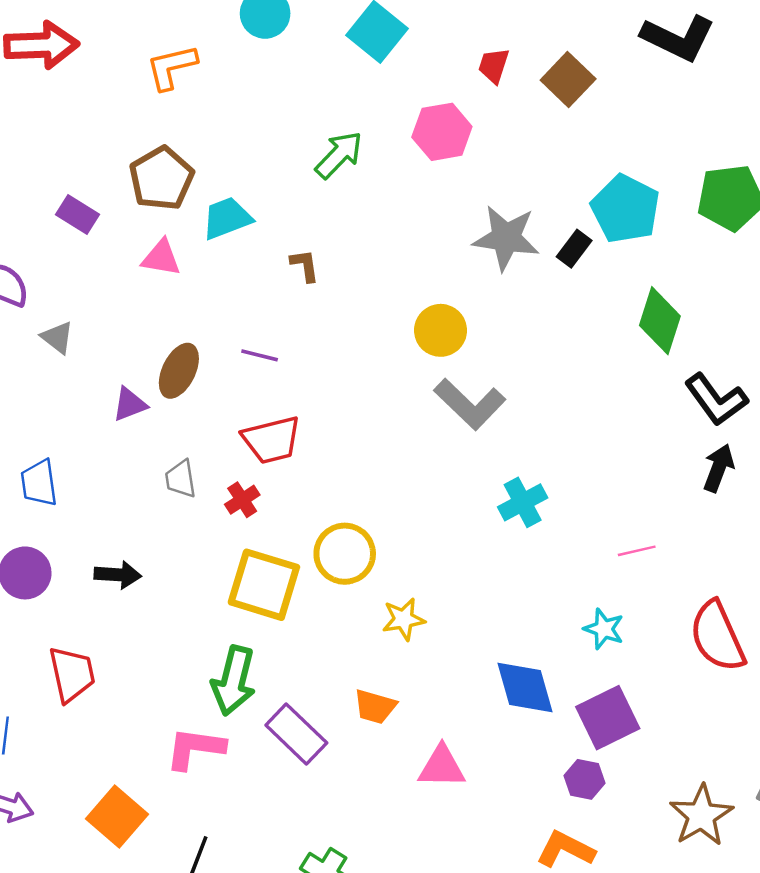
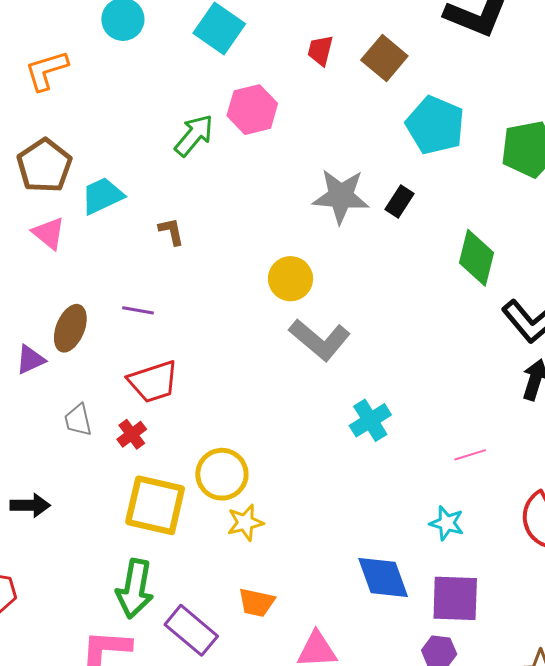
pink hexagon: (442, 132) -> (252, 110), moved
cyan pentagon: (625, 209) -> (435, 125), moved
pink triangle: (161, 258) -> (49, 233), turned 33
yellow star: (403, 619) -> (245, 523), moved
purple square: (608, 718) -> (455, 598), turned 32

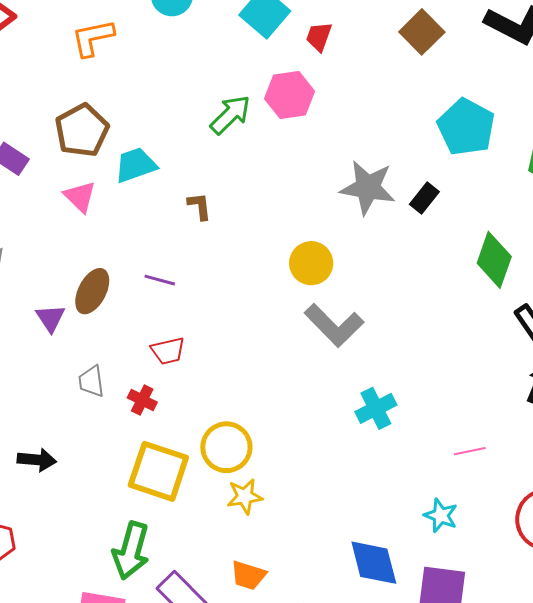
red trapezoid: (320, 50) -> (319, 37), moved
brown square: (384, 58) -> (422, 32), moved
purple triangle: (30, 360) -> (50, 318), turned -44
red trapezoid: (153, 382) -> (168, 351), size x0.7
red cross: (132, 434) -> (142, 400), turned -32

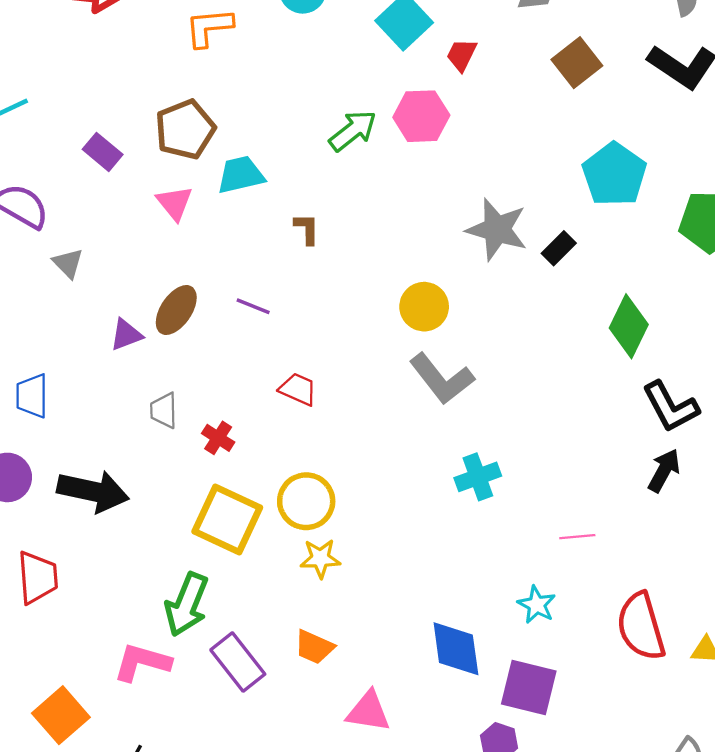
purple triangle: (50, 318) -> (126, 335), turned 36
red trapezoid: (168, 351) -> (298, 389), moved, turned -150
black arrow: (37, 460) -> (93, 491), size x1.6

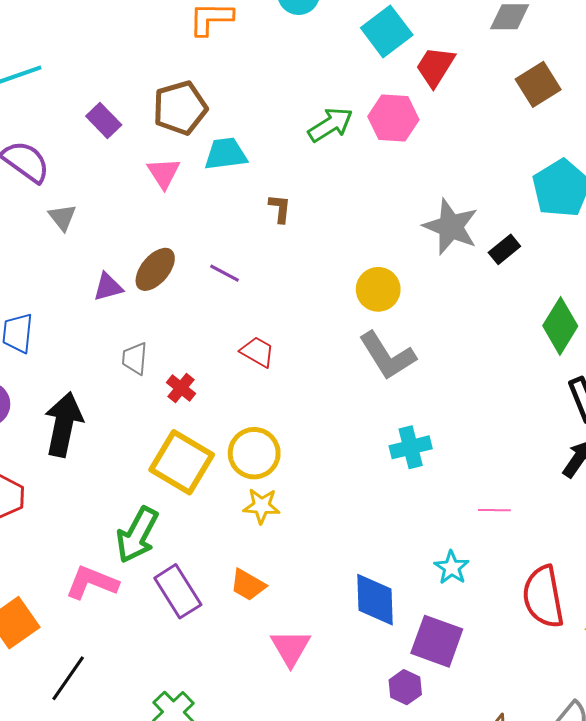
red trapezoid: (462, 55) -> (435, 67), size x1.4
black arrow: (93, 491) -> (64, 424), turned -96
pink triangle: (368, 711) -> (291, 648), turned 45

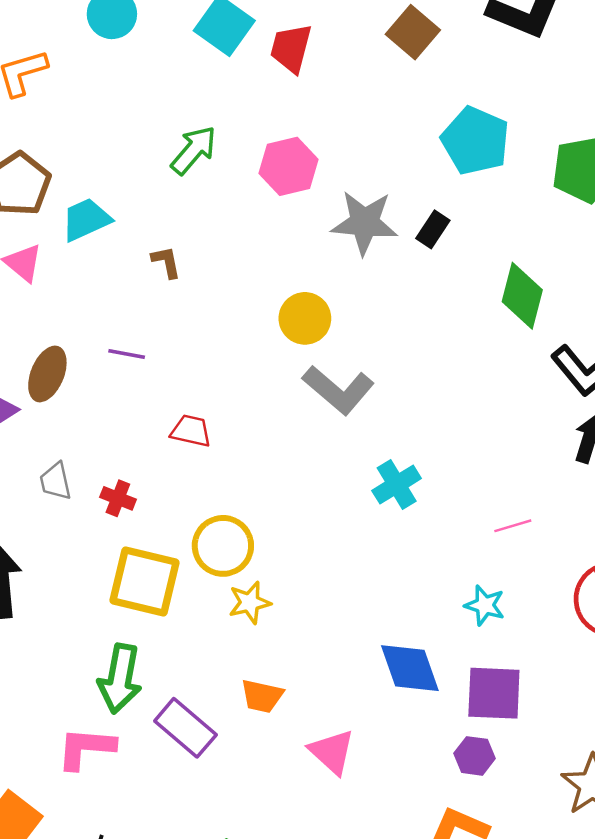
pink hexagon: (393, 118) -> (289, 166), moved

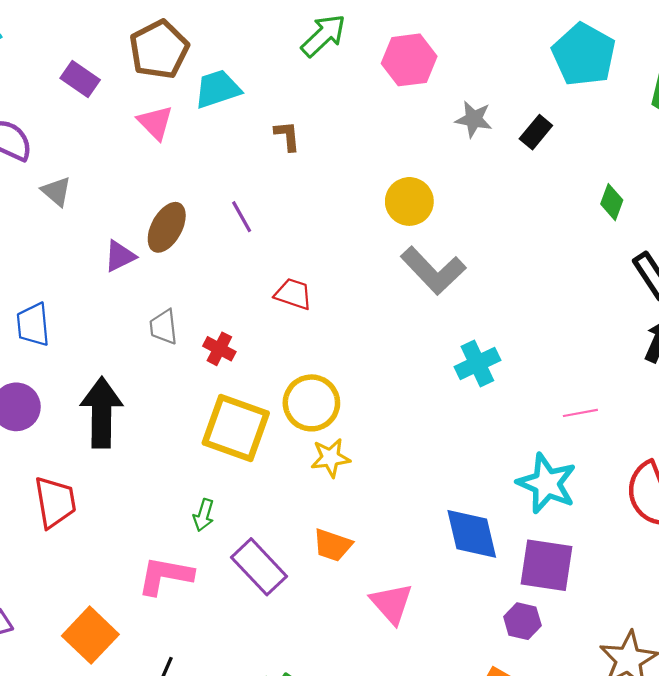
gray star: (365, 223) -> (474, 119), size x0.6
green diamond: (522, 296) -> (612, 202), size x0.6
purple line: (127, 354) -> (242, 217), turned 44
cyan star: (485, 605) -> (547, 483), size x1.6
green arrow: (120, 679) -> (204, 515), size x0.5

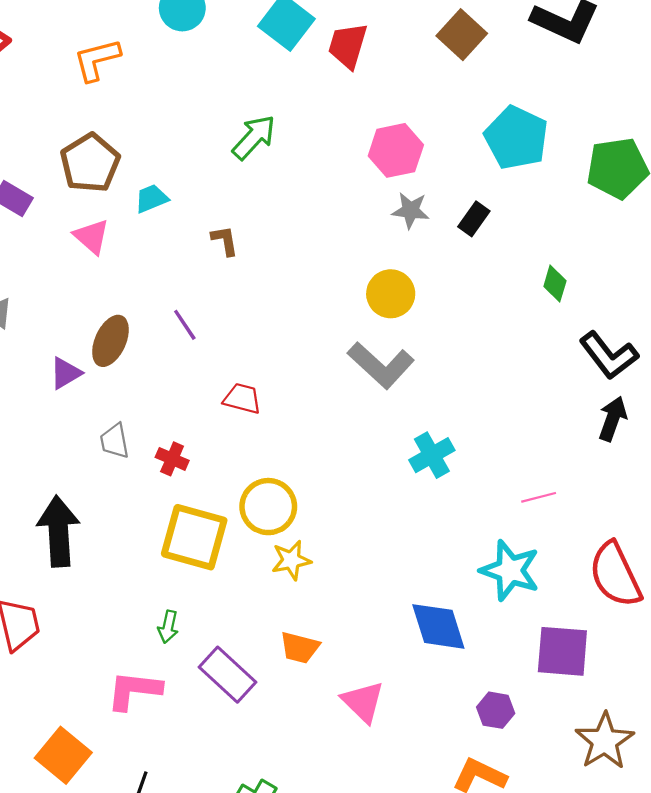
pink hexagon: (409, 60) -> (396, 150), moved
cyan trapezoid: (217, 89) -> (151, 198), size x0.7
yellow circle: (409, 201) -> (391, 294), moved
purple square: (547, 565) -> (562, 651), moved

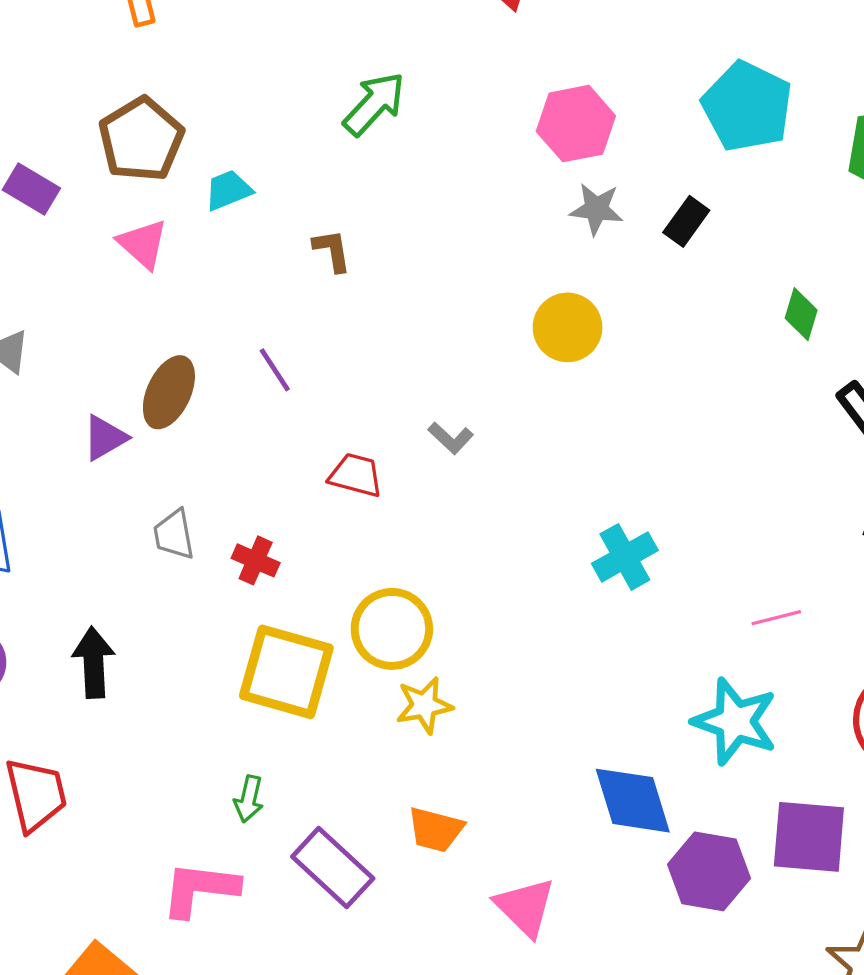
gray L-shape: (381, 365) -> (451, 438), moved, size x0.5
black arrow: (58, 531) -> (94, 662), size x0.7
purple hexagon: (496, 710) -> (709, 871), moved, size x1.5

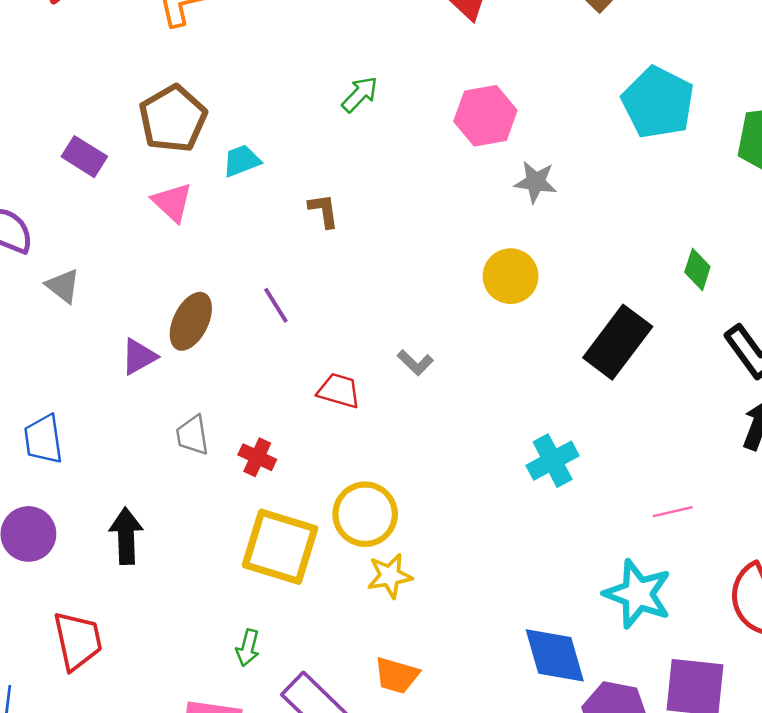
green arrow: (374, 104) -> (360, 94), size x0.7
pink hexagon: (576, 124) -> (485, 116), moved
black rectangle: (686, 221) -> (618, 342), moved, size x1.8

